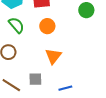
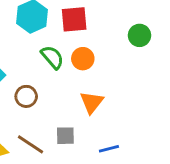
green semicircle: (16, 25) -> (52, 57), moved

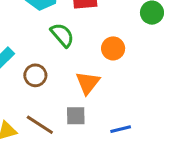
orange circle: (83, 59) -> (113, 48), moved
orange triangle: (92, 102) -> (88, 83), moved

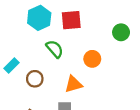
orange triangle: (88, 83) -> (73, 84), turned 36

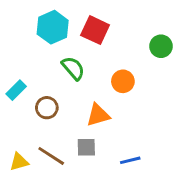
red square: (71, 20) -> (95, 30), turned 30

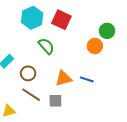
orange circle: (123, 81) -> (95, 46), moved
brown line: (51, 156) -> (31, 95), moved
blue line: (130, 160) -> (87, 79), moved, turned 32

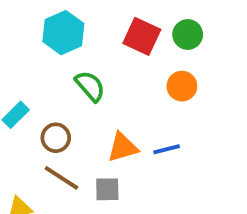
red square: (61, 20) -> (142, 36), moved
green circle: (107, 31) -> (188, 34), moved
blue line: (87, 79) -> (167, 149), turned -32

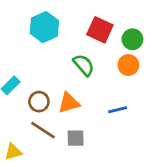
green circle: (188, 34) -> (132, 39), moved
green semicircle: (90, 86) -> (84, 65), moved
orange triangle: (123, 147) -> (69, 103), moved

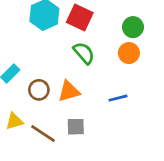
red square: (100, 30) -> (80, 18), moved
brown line: (43, 130) -> (43, 133), moved
yellow triangle: (13, 152) -> (14, 121), moved

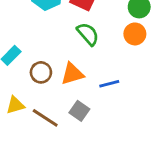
blue line: (118, 98) -> (109, 84), moved
gray square: (76, 127) -> (79, 111), turned 36

